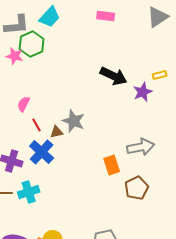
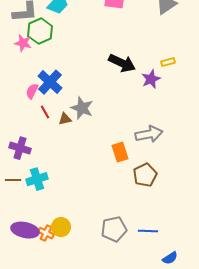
blue cross: (42, 152) -> (50, 82), moved

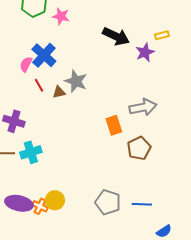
pink star: (23, 43) -> (61, 16), moved
gray pentagon: (114, 229) -> (108, 202), turned 30

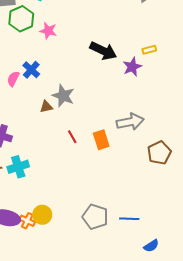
blue cross: (44, 55) -> (31, 70), size x0.7
red line: (39, 85) -> (72, 137), moved
brown pentagon: (139, 148) -> (159, 153), moved

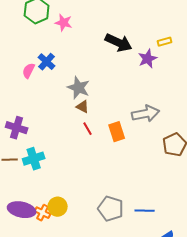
brown triangle: (46, 107) -> (83, 107), moved, turned 40

